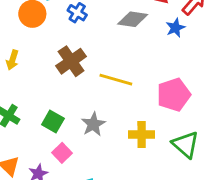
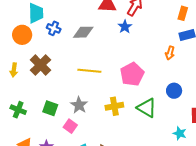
gray diamond: (133, 19) -> (83, 32), moved
brown cross: (71, 61) -> (40, 65), moved
pink square: (62, 153) -> (70, 126), moved

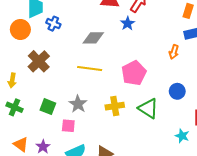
gray diamond: (83, 32) -> (93, 38), moved
yellow arrow: (14, 70) -> (12, 80), moved
pink square: (70, 126) -> (68, 126), turned -32

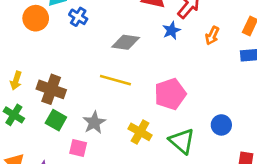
orange arrow: (174, 52) -> (212, 36), moved
brown cross: (39, 61) -> (51, 89), moved, turned -35
yellow cross: (115, 106) -> (140, 132), turned 30

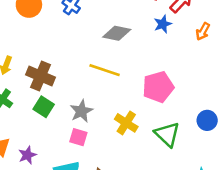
pink square: (78, 148) -> (78, 137), moved

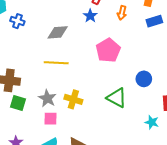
pink pentagon: (158, 87) -> (108, 50), moved
yellow cross: (126, 123) -> (73, 99), moved

